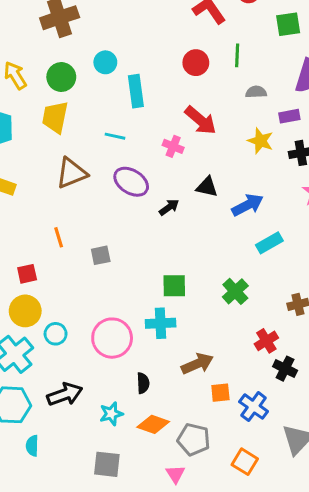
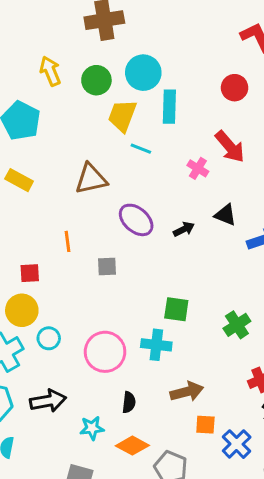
cyan circle: (105, 62) -> (143, 73), size x1.5
yellow trapezoid: (55, 117) -> (122, 116), moved
purple ellipse: (131, 182) -> (136, 220), moved

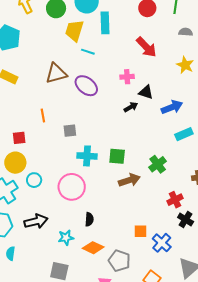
pink cross: (198, 168) -> (127, 77), moved, turned -32
purple ellipse: (136, 220) -> (86, 86), moved
black arrow: (184, 229) -> (131, 107), moved
cyan cross: (156, 345) -> (87, 156), moved
brown arrow: (187, 392) -> (129, 180), moved

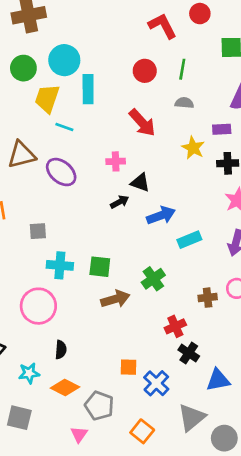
gray semicircle: (186, 32) -> (184, 103), moved
blue arrow: (172, 107) -> (161, 215), moved

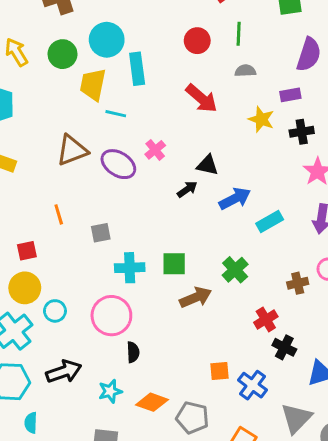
pink cross: (116, 161) -> (155, 150), moved, turned -30
black semicircle: (61, 350) -> (133, 352), moved

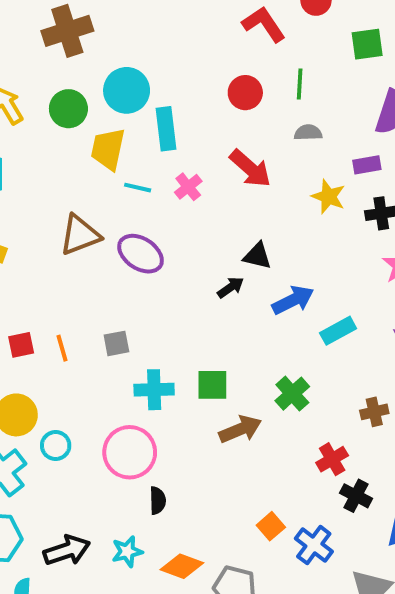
pink cross: (155, 150) -> (188, 187), moved
orange line: (59, 214) -> (62, 348), moved
red square: (27, 251) -> (21, 345), moved
orange square: (220, 371) -> (271, 526), turned -36
black arrow: (64, 372) -> (67, 550), moved

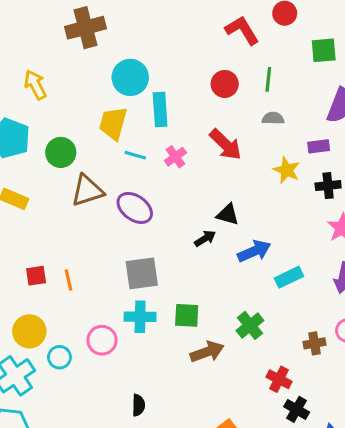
green circle: (68, 109) -> (61, 152), moved
gray square: (116, 343) -> (142, 273), moved, size x1.6
pink circle: (130, 452) -> (102, 340), moved, size x0.7
red cross: (332, 459) -> (279, 379), turned -35

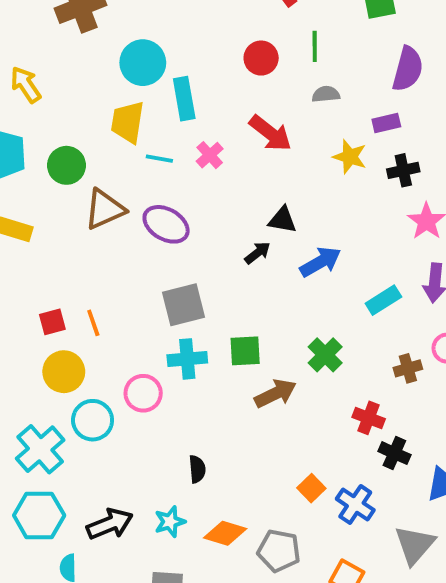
cyan rectangle: (289, 277) -> (383, 300), moved
yellow circle: (29, 331) -> (64, 372), moved
cyan circle: (59, 357) -> (93, 420), size x1.4

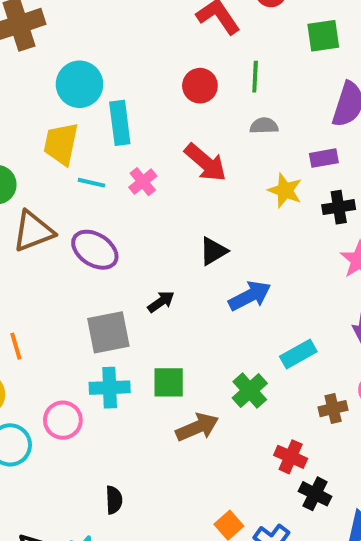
black triangle: (282, 220) -> (213, 251), turned -44
black arrow: (258, 253) -> (161, 302), moved
cyan rectangle: (383, 300) -> (298, 354), moved

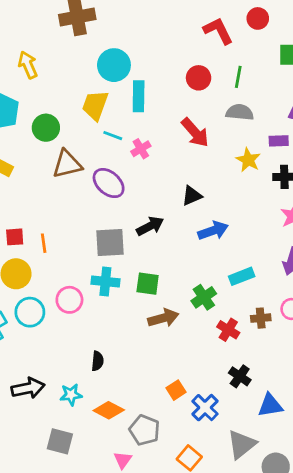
gray semicircle: (264, 126) -> (240, 112), size x1.4
pink cross: (143, 182) -> (141, 149), moved
black arrow: (161, 302) -> (150, 226), size x1.4
red cross: (291, 457) -> (228, 330), moved

